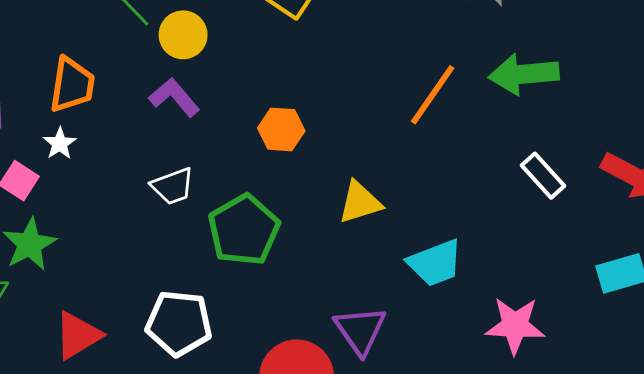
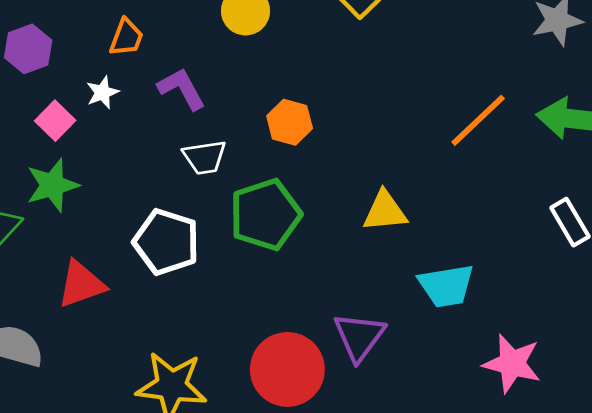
orange trapezoid: (72, 85) -> (126, 37), size x0.7
purple L-shape: (174, 97) -> (182, 89), moved
orange hexagon: (281, 129) -> (290, 122), moved
white pentagon: (179, 323) -> (166, 242), moved

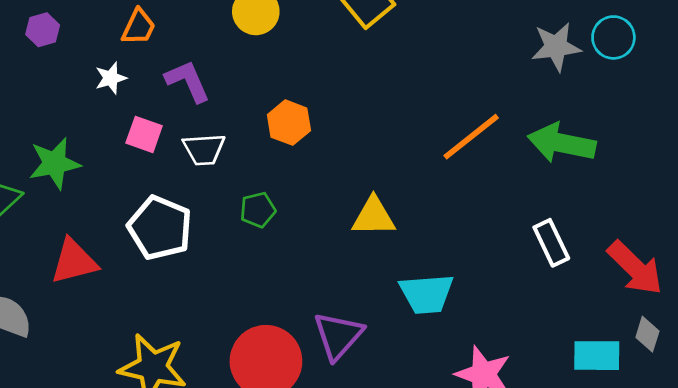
purple hexagon: (28, 49) -> (43, 30), size x0.7
pink square: (55, 121) -> (144, 134), moved, turned -30
green pentagon: (265, 215) -> (258, 210), size x0.5

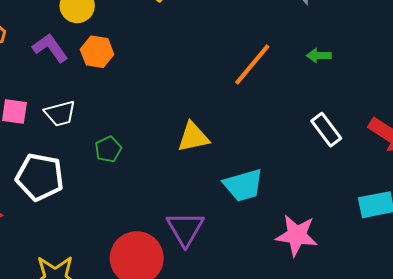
purple L-shape: (188, 81) -> (50, 48), moved
orange hexagon: (289, 123) -> (97, 52), moved
green arrow: (562, 143) -> (319, 56), size x0.5

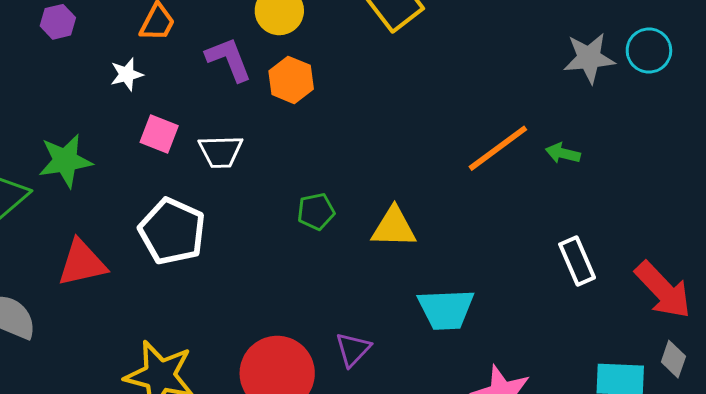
green arrow: (319, 56) -> (563, 153), moved
green pentagon: (108, 149) -> (316, 211), moved
purple triangle: (185, 229) -> (353, 349), size x0.7

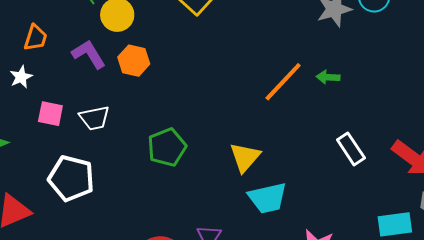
green pentagon: (316, 211) -> (167, 147), size x1.5
yellow triangle: (394, 227) -> (245, 157), moved, turned -40

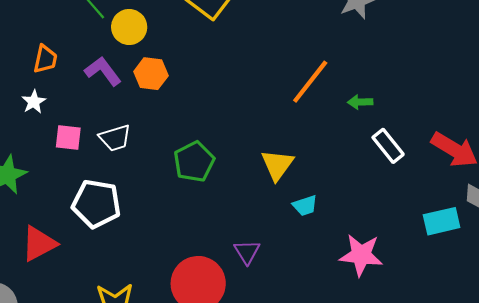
green arrow: (328, 77) -> (360, 102), moved
cyan trapezoid: (267, 198) -> (305, 206), size x0.6

